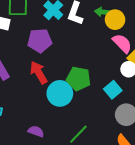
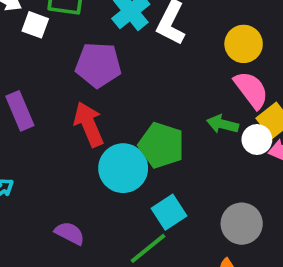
green arrow: (103, 12) -> (223, 124), moved
cyan square: (113, 90) -> (169, 212), moved

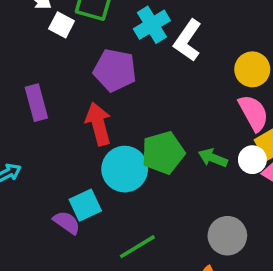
green arrow: (223, 124) -> (213, 158), moved
green pentagon: (161, 145) -> (163, 153), turned 30
cyan square: (169, 212) -> (85, 205), moved

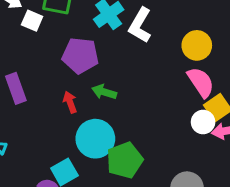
red arrow: (98, 124) -> (70, 102), size x0.6
green pentagon: (163, 153) -> (125, 160), moved
green arrow: (213, 158) -> (104, 92), moved

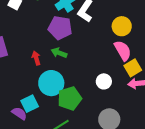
purple pentagon: (80, 55) -> (60, 28), moved
white circle: (203, 122) -> (104, 81), moved

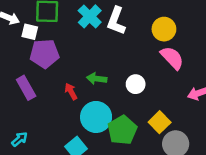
purple pentagon: (60, 28) -> (44, 54), moved
yellow square: (133, 68) -> (160, 122), moved
white circle: (104, 81) -> (136, 84), moved

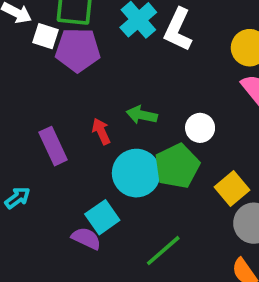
purple pentagon: (44, 54) -> (78, 50), moved
purple rectangle: (26, 88) -> (53, 146), moved
green pentagon: (122, 130) -> (177, 166), moved

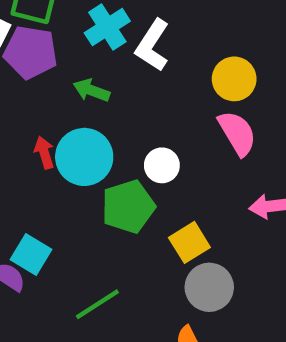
green arrow: (142, 115) -> (91, 90), moved
cyan circle: (136, 173) -> (84, 157), moved
cyan square: (102, 217) -> (31, 254), turned -32

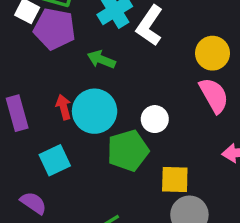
yellow square: (189, 242) -> (175, 180), turned 32
cyan square: (31, 254) -> (55, 160), moved, turned 32

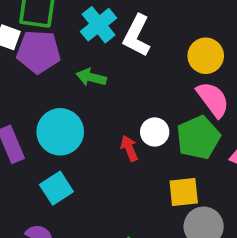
red arrow: (64, 107) -> (129, 148), moved
cyan circle: (95, 111) -> (60, 132), moved
green pentagon: (128, 151) -> (198, 138), moved

